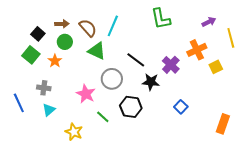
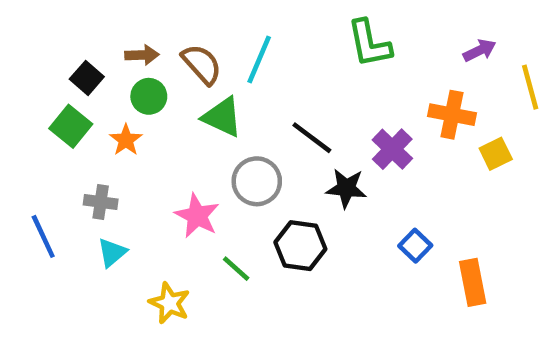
orange cross: (197, 50) -> (452, 115), turned 36
orange rectangle: (223, 124) -> (473, 282), moved, turned -30

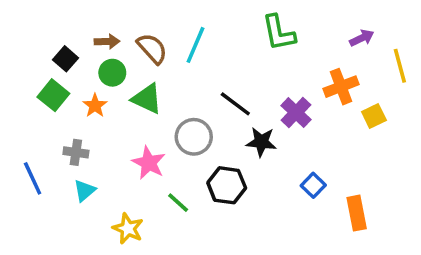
orange cross: (452, 115) -> (341, 87), turned -32
green triangle: (222, 117) -> (147, 99), moved

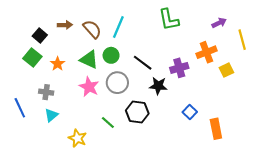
green circle: (112, 73) -> (111, 55), moved
purple cross: (296, 113) -> (179, 68), turned 30
pink star: (149, 163) -> (89, 87), moved

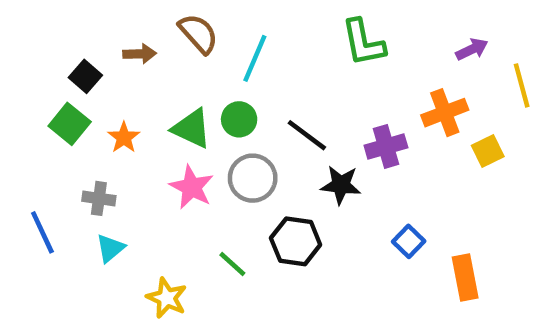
brown semicircle: (92, 29) -> (198, 33), moved

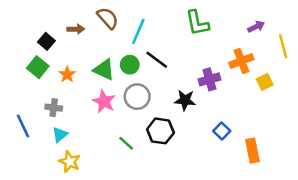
black line: (307, 135) -> (157, 60), moved
yellow star: (167, 298) -> (70, 162), moved

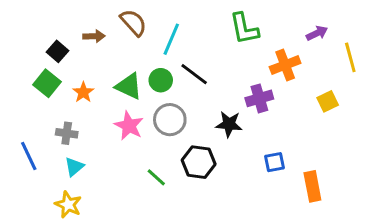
orange cross: (241, 61) -> (285, 65), moved
blue square: (222, 131) -> (274, 162), turned 35
yellow star: (70, 162) -> (68, 205), moved

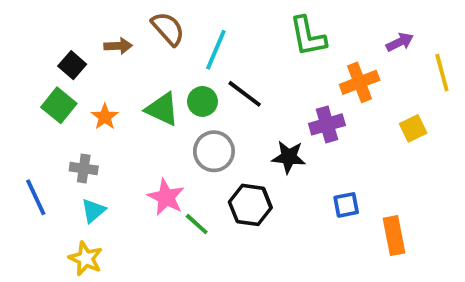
pink star: (129, 126) -> (166, 197), moved

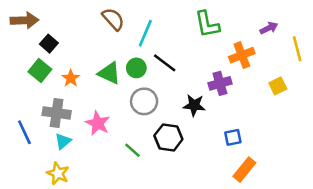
brown arrow: (118, 46) -> (24, 20), moved, size x1.5
gray cross: (84, 169) -> (57, 113), size x1.5
pink star: (166, 197) -> (98, 123), moved
orange rectangle: (394, 236) -> (244, 170), moved, turned 50

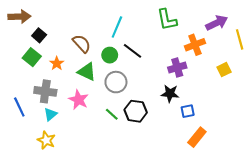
brown semicircle: (113, 19) -> (82, 44), moved
purple arrow: (269, 28) -> (217, 23), size x1.5
green triangle: (109, 73) -> (87, 72), moved
black star: (194, 105) -> (170, 93), moved
green line: (132, 150) -> (112, 114), moved

